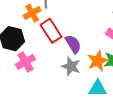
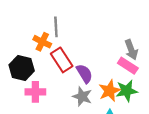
orange cross: (32, 13) -> (42, 42), turned -35
pink cross: (25, 62) -> (35, 92), turned 30

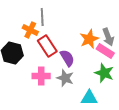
orange star: (110, 91) -> (89, 39), moved
green star: (127, 91) -> (104, 73), turned 30
pink cross: (35, 92) -> (41, 76), moved

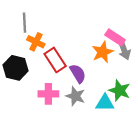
gray line: (42, 17) -> (25, 23), moved
pink rectangle: (105, 51) -> (115, 37), moved
cyan triangle: (89, 98) -> (105, 103), moved

